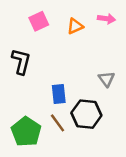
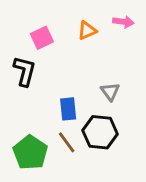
pink square: (39, 21) -> (42, 38), moved
gray triangle: (106, 79) -> (110, 92), moved

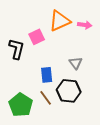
pink arrow: (123, 22) -> (85, 25), moved
orange triangle: (87, 31) -> (60, 21), size x1.6
pink square: (42, 38) -> (37, 37), moved

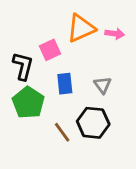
blue rectangle: (47, 75) -> (65, 84), moved
green pentagon: (21, 105) -> (28, 103), moved

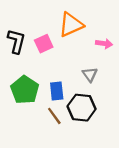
pink arrow: (115, 34) -> (104, 44), moved
black L-shape: (23, 66) -> (16, 41), moved
blue rectangle: (65, 84) -> (57, 91), moved

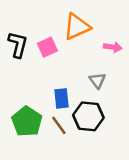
green pentagon: (25, 90) -> (27, 121), moved

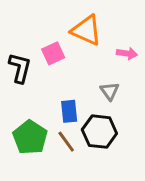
orange triangle: (77, 27) -> (86, 30), turned 48
black L-shape: (18, 45) -> (20, 68), moved

